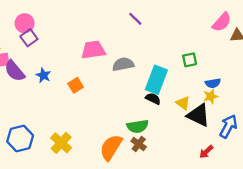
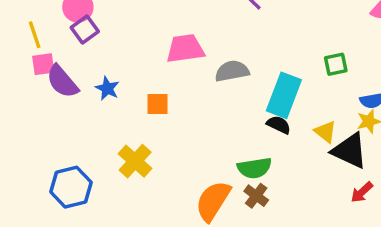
orange square: (76, 85) -> (158, 104), turned 32
yellow cross: (61, 143) -> (135, 161), moved
red arrow: (206, 152) -> (362, 192), moved

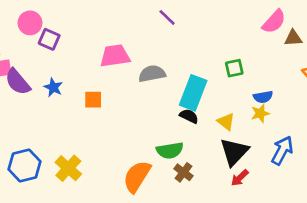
purple square: (85, 30) -> (49, 39), moved, turned -30
black triangle: (350, 151) -> (234, 152), moved, turned 48
yellow cross: (135, 161) -> (68, 168), moved
red arrow: (362, 192) -> (240, 178), moved
brown cross: (256, 196) -> (184, 172), moved

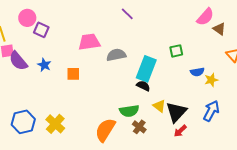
brown triangle: (293, 38) -> (219, 29), turned 40
yellow star: (260, 113) -> (211, 80), moved
yellow triangle: (226, 122) -> (159, 106), moved

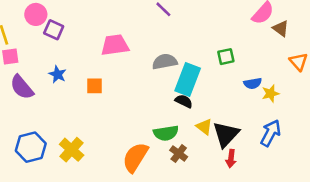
gray semicircle: (116, 55) -> (165, 62), moved
purple semicircle: (18, 61) -> (22, 87), moved
red arrow: (180, 131) -> (231, 159), turned -40

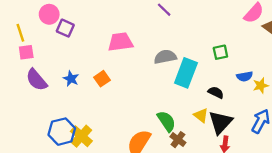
blue star: (58, 74) -> (71, 79), moved
orange square: (95, 86) -> (102, 79), turned -35
black semicircle: (184, 101) -> (216, 92), moved
green semicircle: (166, 133) -> (166, 121), turned -115
blue hexagon: (31, 147) -> (62, 132), moved

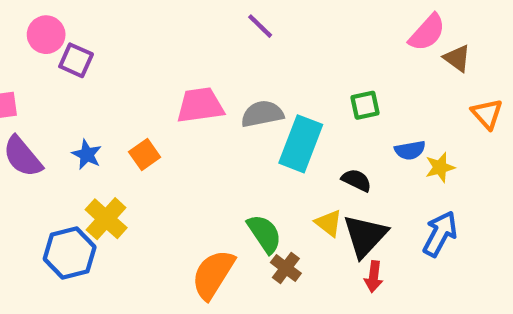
pink trapezoid: (120, 42) -> (200, 105), moved
yellow cross: (81, 136) -> (106, 219), moved

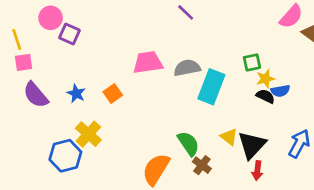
yellow star: (440, 167) -> (265, 79), moved
black semicircle: (356, 180) -> (265, 96), moved

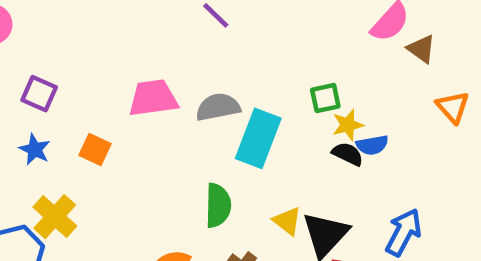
purple square: (69, 34) -> (39, 94), moved
orange square: (113, 94) -> (95, 150), turned -30
green semicircle: (188, 144) -> (218, 205), moved, turned 35

